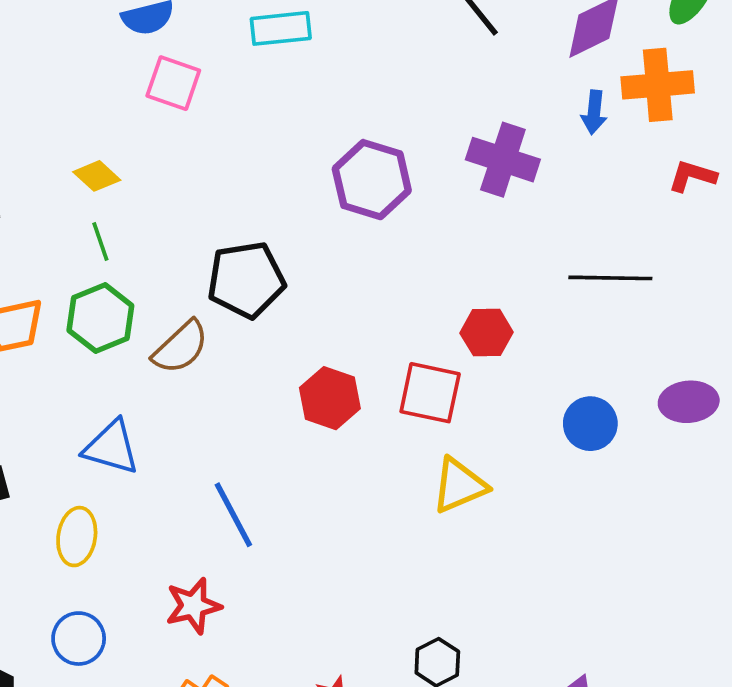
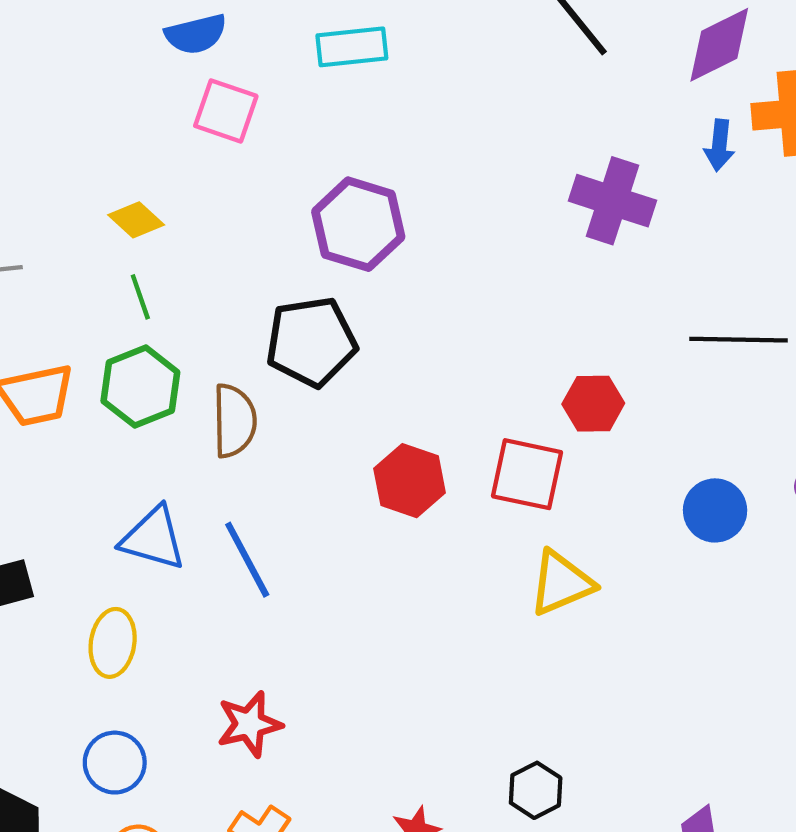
purple hexagon: (372, 180) -> (358, 224), moved
brown semicircle: (181, 347) -> (234, 421), turned -48
blue line: (233, 515) -> (247, 560), moved

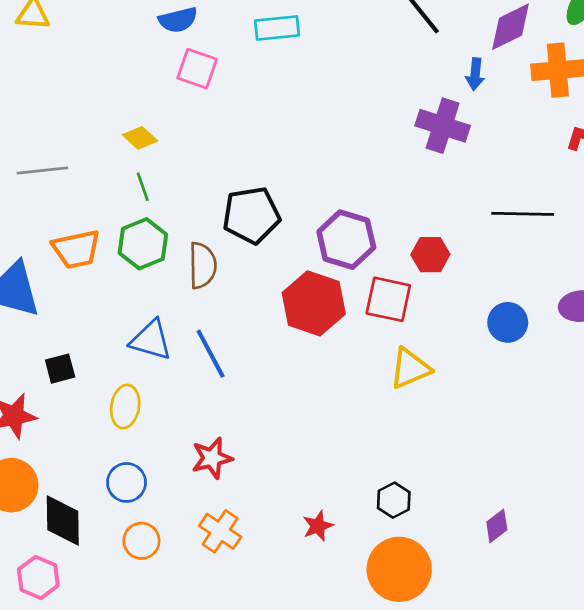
blue arrow: (719, 145) -> (475, 74), moved
purple hexagon: (358, 224) -> (346, 240), moved
red hexagon: (410, 481) -> (314, 303), size x1.4

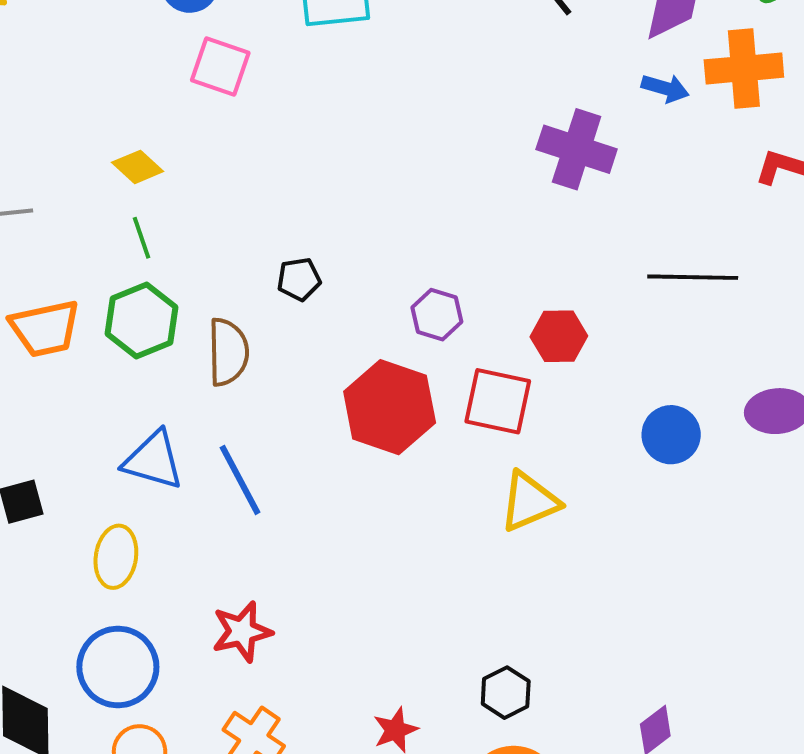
blue arrow: (475, 74) -> (665, 88), moved, turned -80
black pentagon: (251, 215) -> (299, 279), size x0.5
purple hexagon: (346, 240) -> (437, 315), size x0.6
blue circle: (127, 482) -> (118, 667), size x1.4

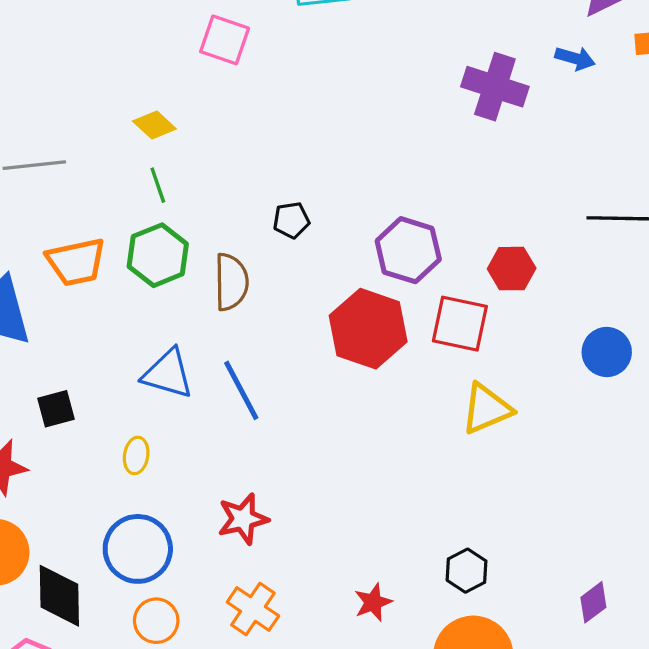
blue arrow: (665, 88) -> (575, 58), moved
purple cross: (577, 149) -> (495, 87), moved
purple hexagon: (437, 315) -> (408, 250), size x1.5
yellow ellipse: (116, 557) -> (136, 455), size x0.7

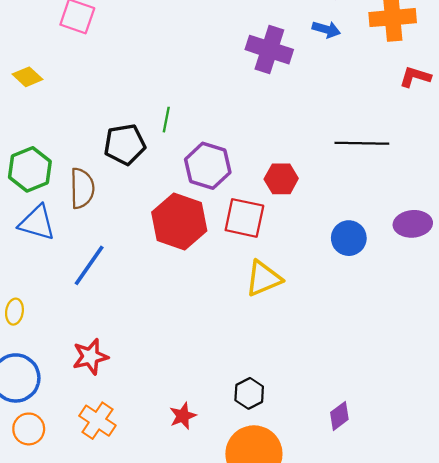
green line: (158, 185) -> (166, 120), moved, turned 30
black pentagon: (291, 220) -> (125, 144), size x1.6
blue triangle: (168, 374) -> (37, 223), moved
blue line: (241, 390) -> (89, 265), turned 63

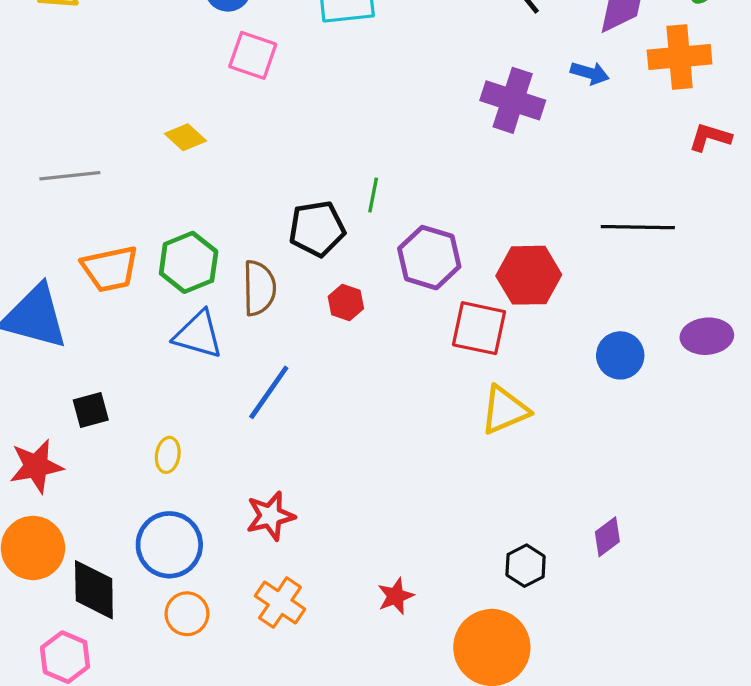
red hexagon: (281, 179) -> (529, 275), size x1.4
red hexagon: (179, 221) -> (346, 302), moved, size x0.5
black hexagon: (249, 393) -> (526, 566), moved
purple diamond: (339, 416) -> (607, 537), moved

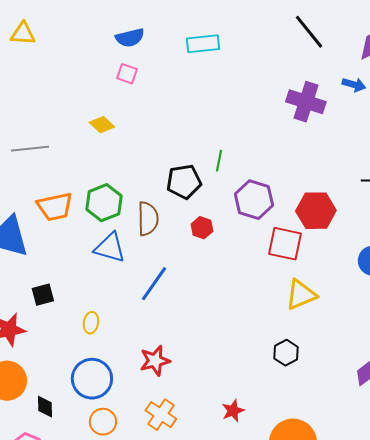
pink square: (253, 55) -> (127, 74), moved, size x0.7
black hexagon: (526, 566) -> (286, 353), moved
black diamond: (94, 590) -> (45, 407), size x0.6

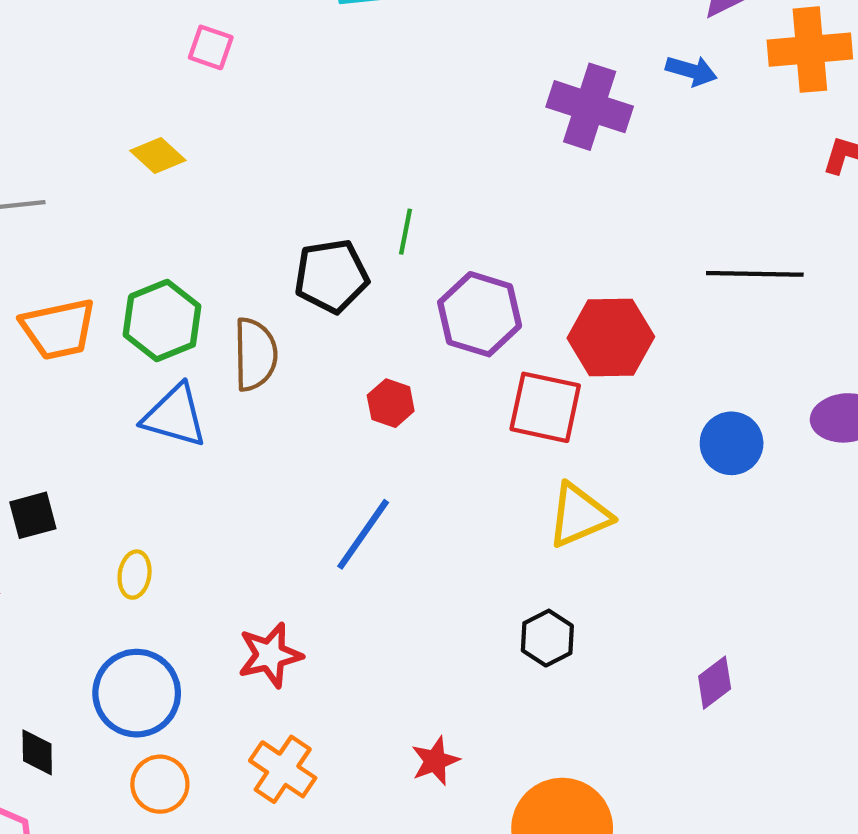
red hexagon: (202, 228) -> (391, 403), moved
blue line: (154, 284) -> (363, 534), moved

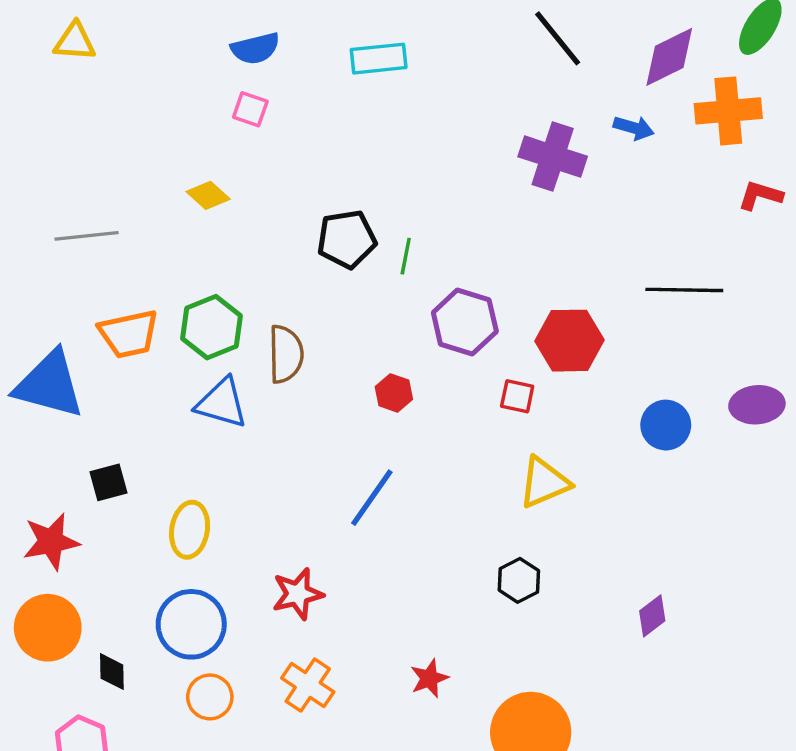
black pentagon: (331, 276) -> (347, 239), moved
red square: (545, 407) -> (517, 396), size x0.6
yellow ellipse: (135, 575) -> (190, 530), size x1.5

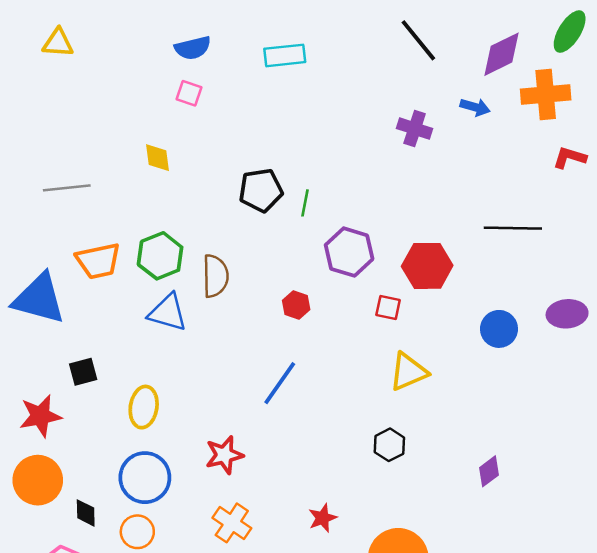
purple cross: (553, 157) -> (415, 129), size x0.7
yellow diamond: (208, 195) -> (157, 158), turned 40
orange circle: (210, 697) -> (137, 532), moved

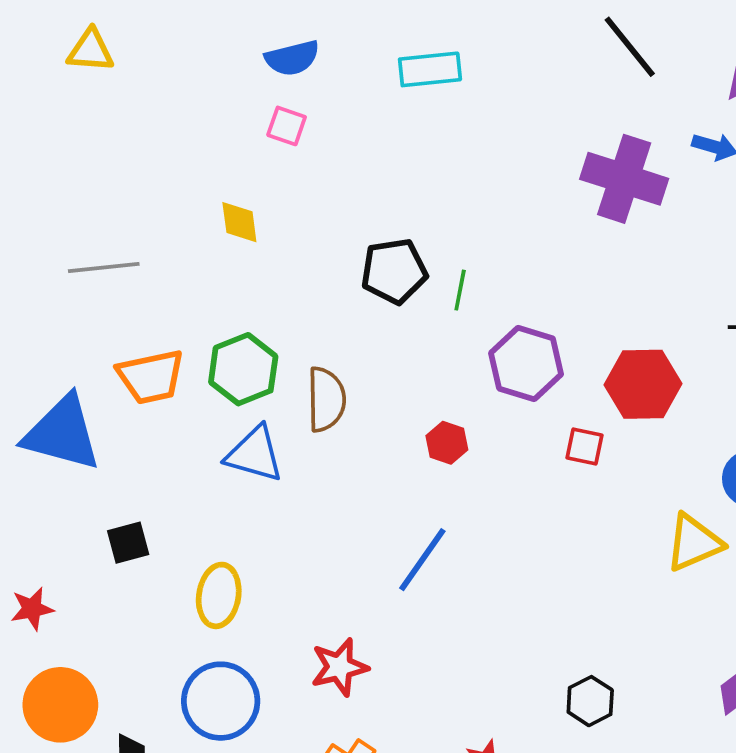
purple cross: (415, 129) -> (624, 179), size x1.6
yellow triangle: (408, 372) -> (694, 543), moved
red star: (40, 416) -> (32, 609), moved, size x0.7
black hexagon: (389, 445) -> (590, 701), moved

